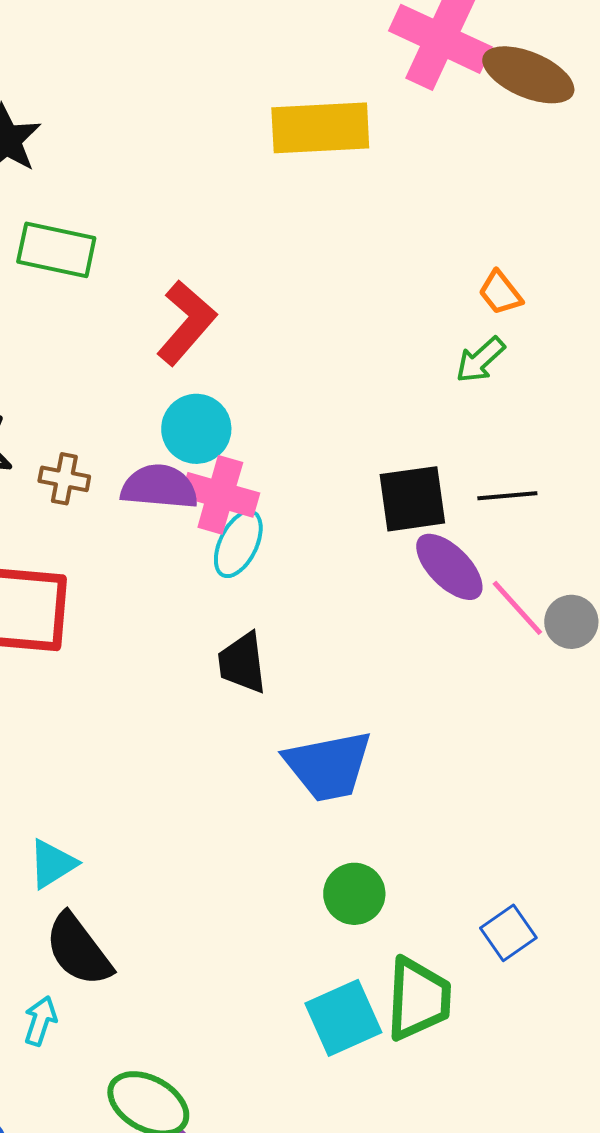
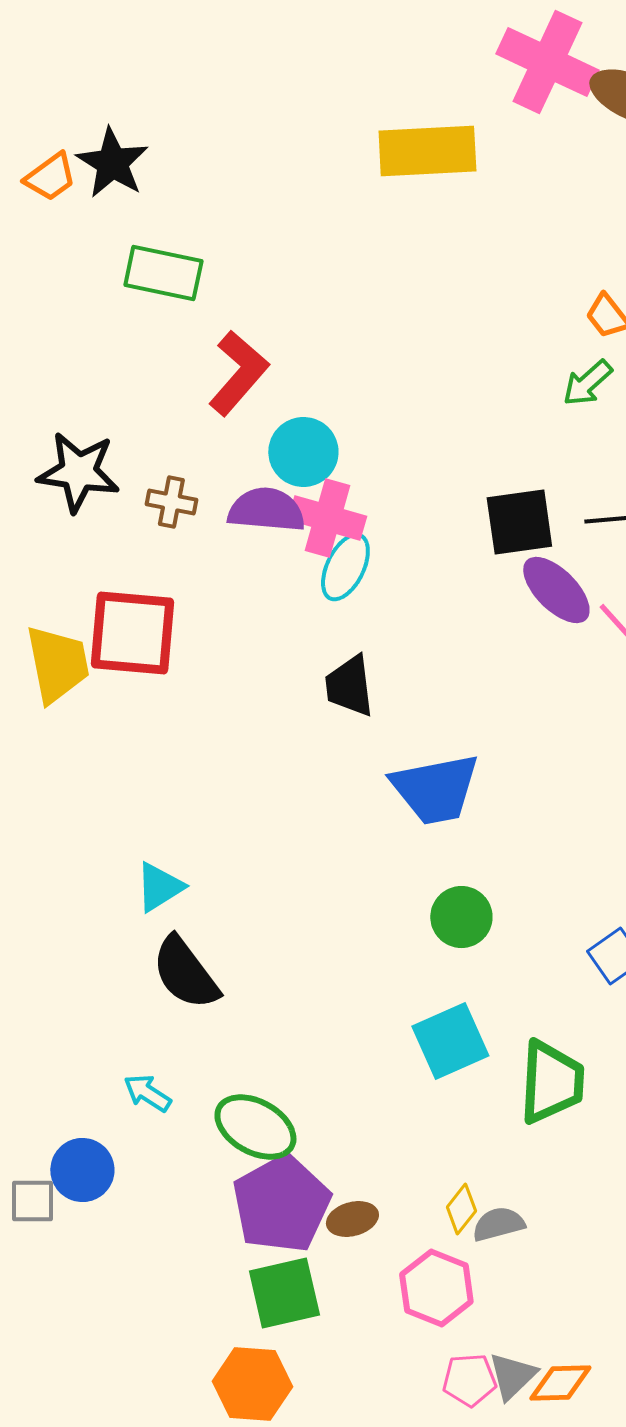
red L-shape: (186, 323) -> (238, 373), moved
green trapezoid: (418, 999) -> (551, 1082), moved
cyan arrow: (40, 1021) -> (147, 1093), moved, turned -75

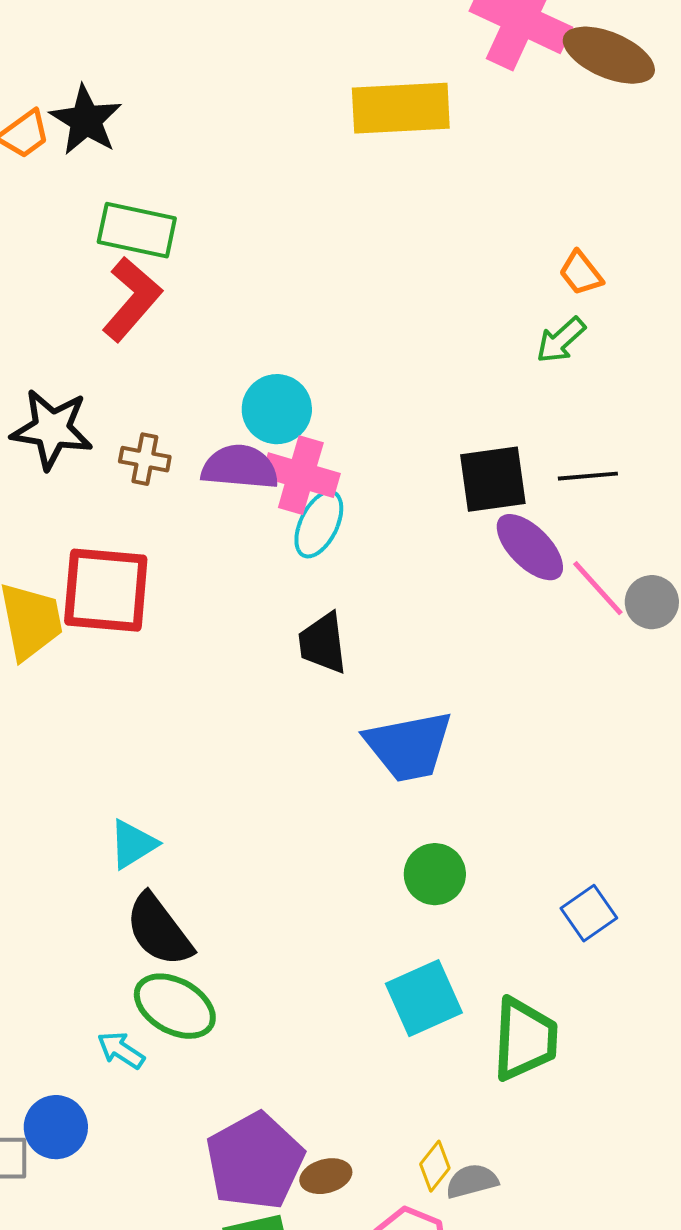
red L-shape: (238, 373) -> (132, 299), moved
green ellipse: (255, 1127) -> (175, 1006), moved

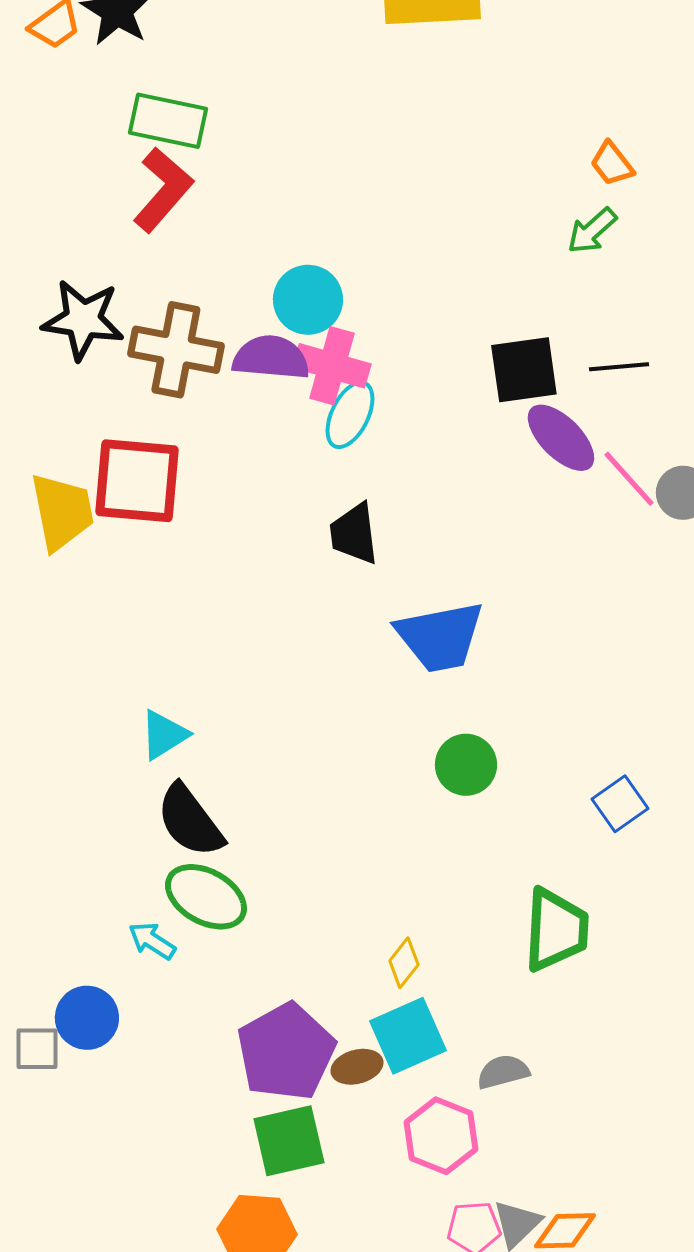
brown cross: (145, 459) -> (176, 350), size x1.8
cyan square: (424, 998) -> (408, 1036), moved
yellow diamond: (435, 1166) -> (404, 963), moved

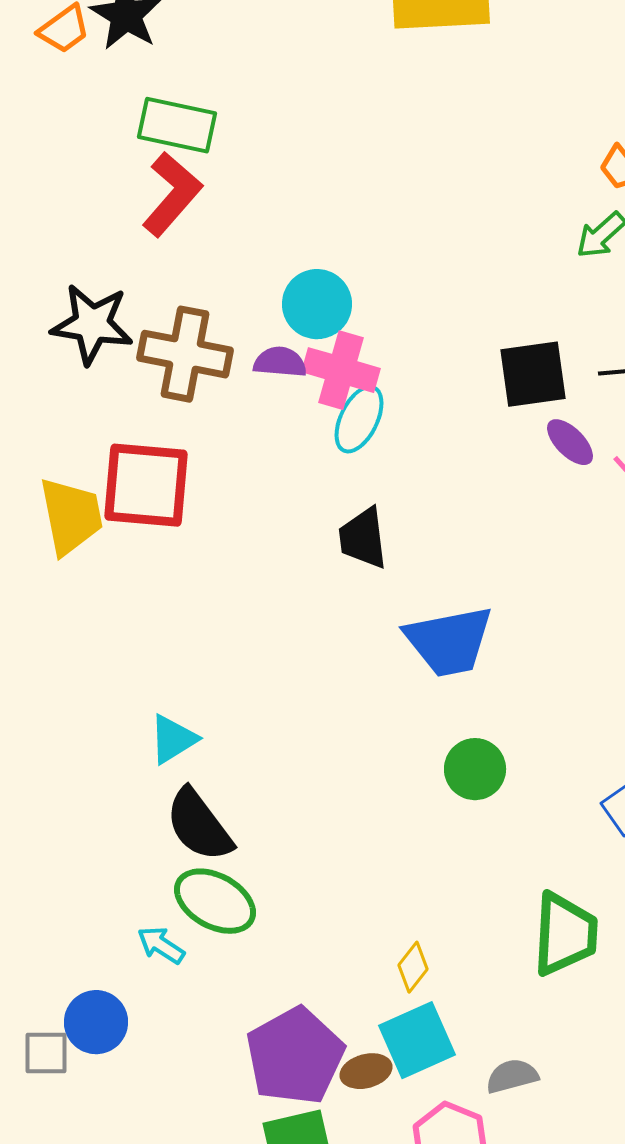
purple semicircle: (271, 358) -> (280, 362), size x0.7
purple ellipse: (561, 438) -> (570, 442), size x0.7

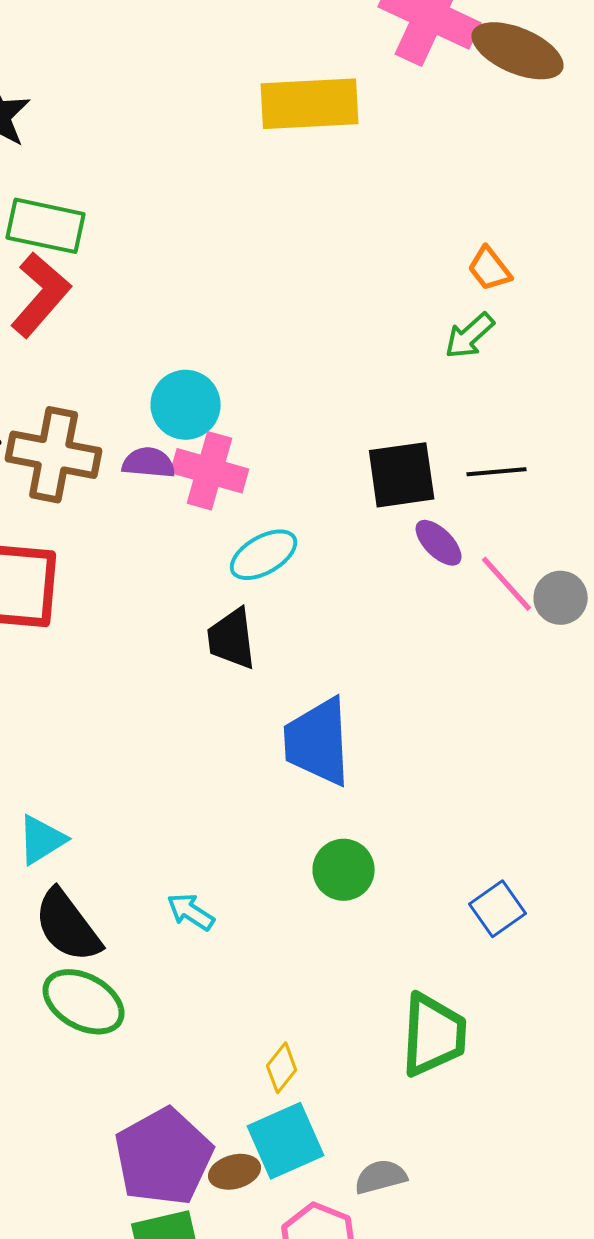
cyan ellipse: (359, 419) -> (264, 555), moved, turned 34
blue trapezoid: (449, 641) -> (318, 742), turned 98
cyan arrow: (161, 945) -> (191, 912), moved

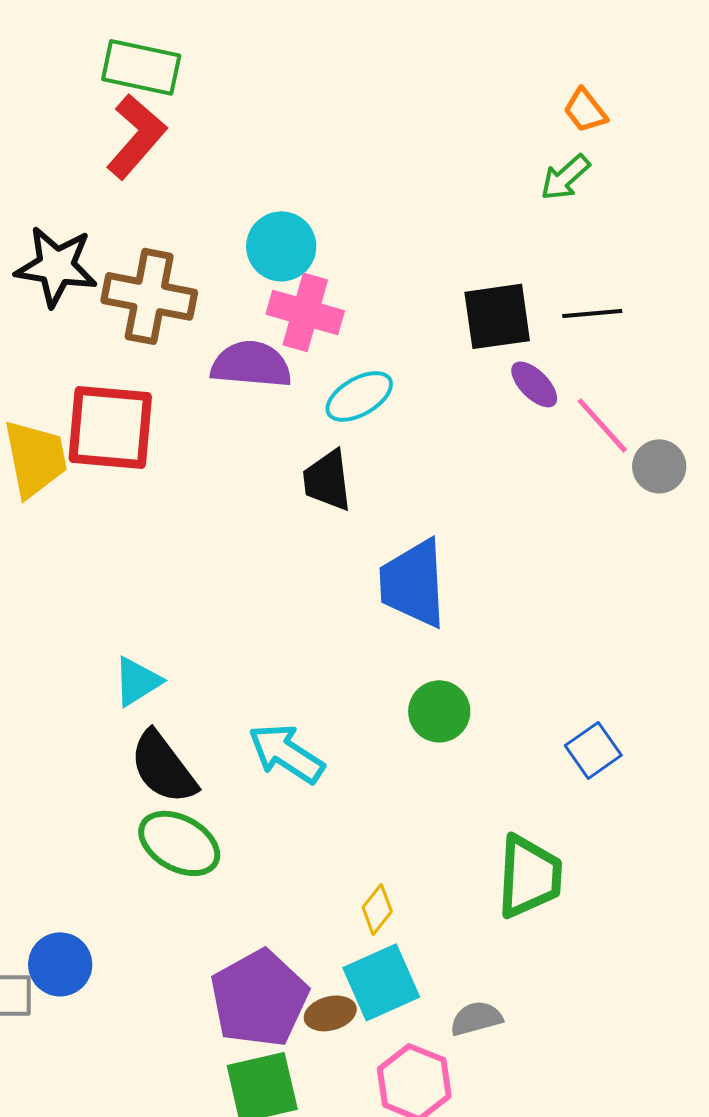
purple semicircle: (149, 463) -> (251, 364), moved, size x1.5
gray circle: (561, 598) -> (659, 466), moved
cyan arrow: (191, 912) -> (286, 753), size x1.6

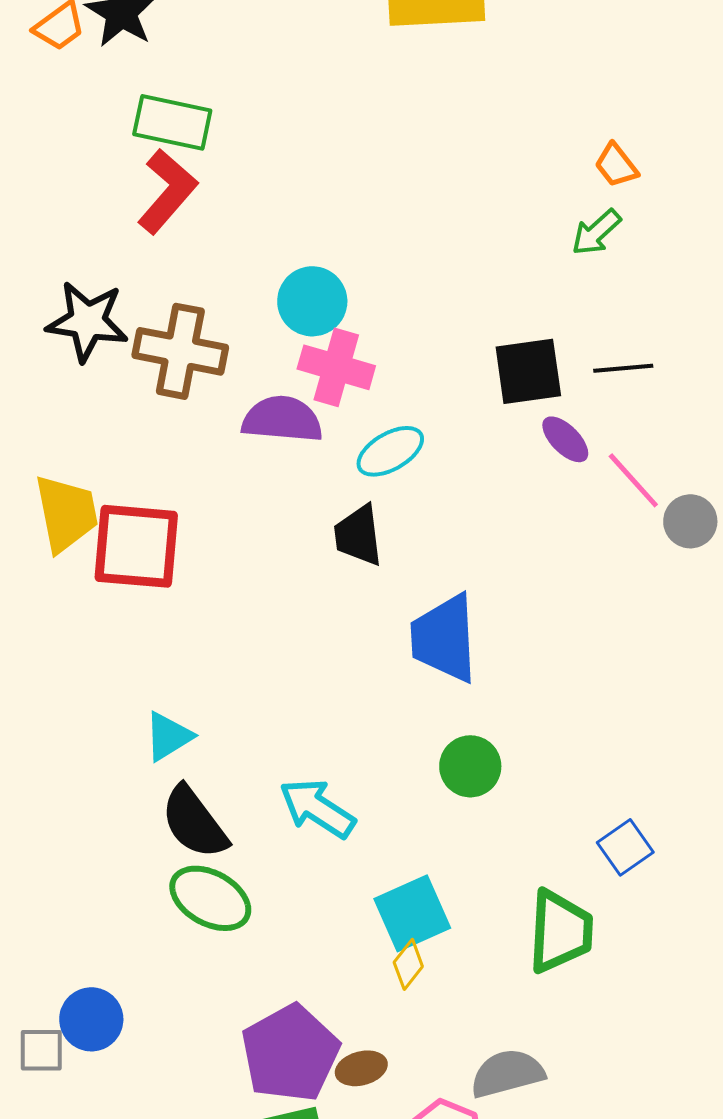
red square: (110, 427) -> (136, 546), moved
blue square: (593, 750) -> (625, 847), moved
cyan square: (381, 982) -> (412, 913), moved
gray semicircle: (476, 1018) -> (507, 1073), size x1.4

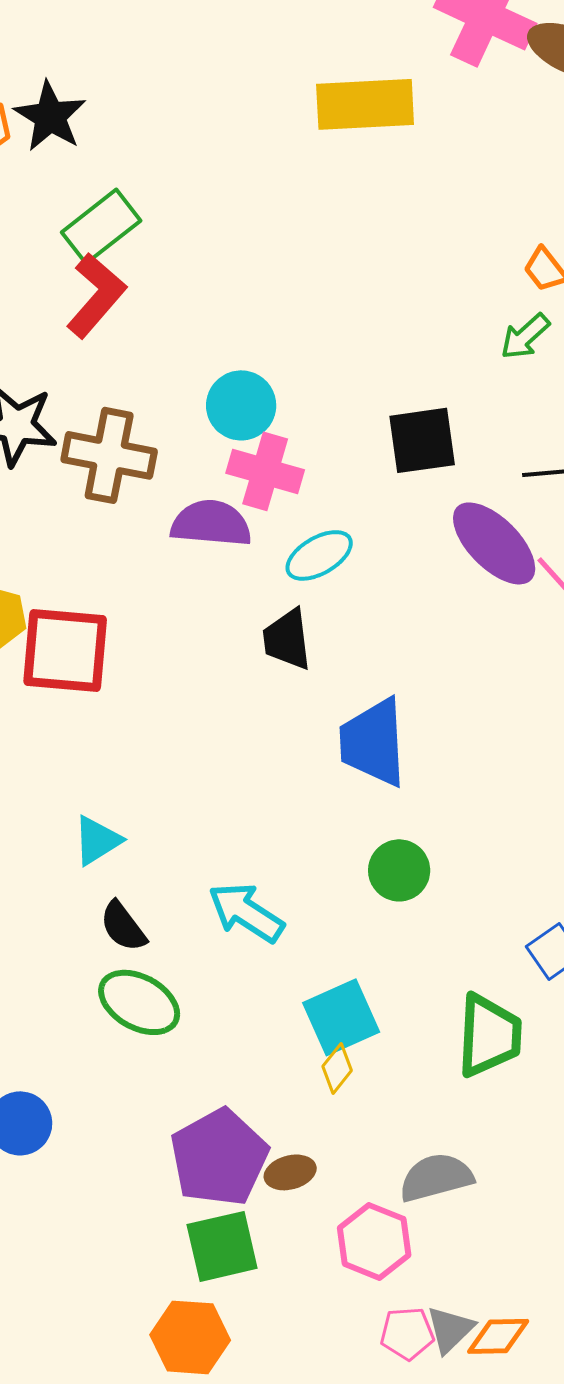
green rectangle: (172, 122) -> (101, 226), turned -50
black square: (528, 371) -> (422, 440), moved
purple ellipse: (565, 439) -> (494, 543), size x1.8
black semicircle: (194, 822) -> (123, 926), size x0.7

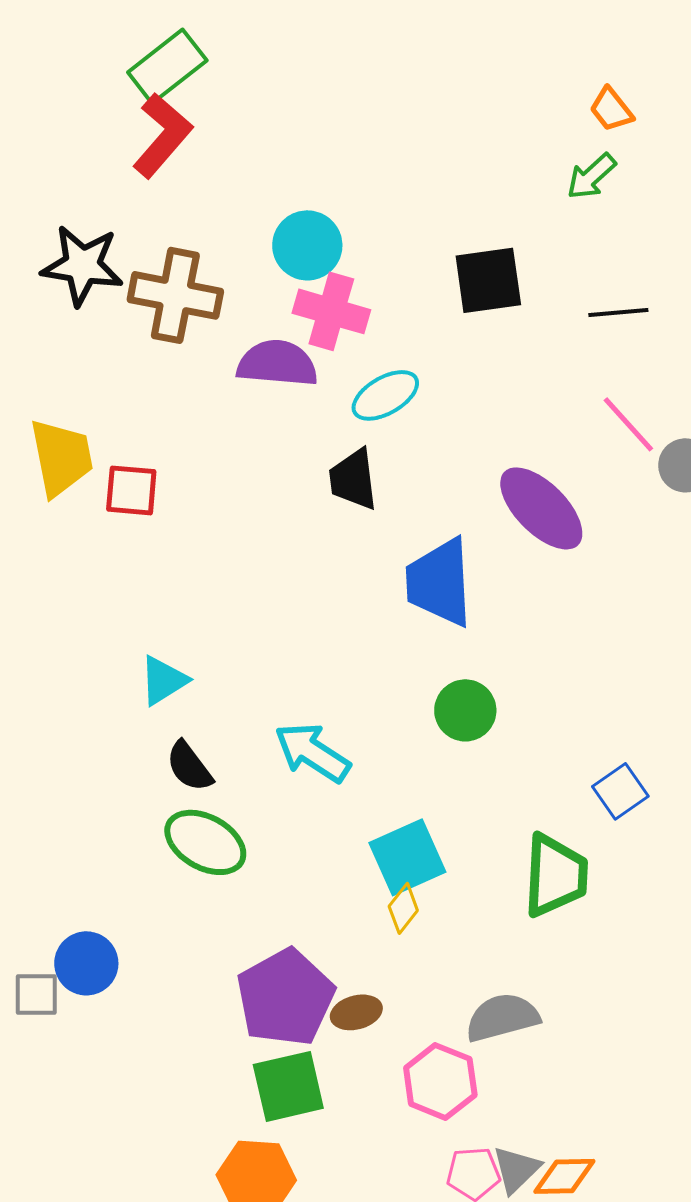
purple ellipse: (494, 543) -> (541, 508), moved
red square: (65, 650) -> (131, 490), size x0.6

